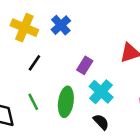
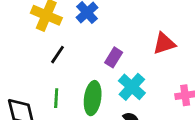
green line: (33, 102) -> (56, 98), turned 30

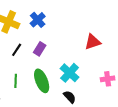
purple rectangle: (114, 57) -> (40, 49), moved
green ellipse: (93, 98) -> (42, 81), turned -30

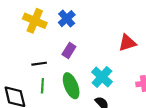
black line: (17, 50) -> (39, 64), moved, turned 48

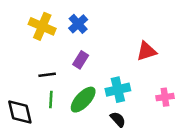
cyan cross: (102, 77) -> (118, 90), turned 35
green ellipse: (71, 86) -> (83, 100), turned 65

